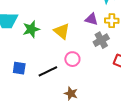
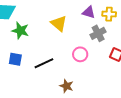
green star: (31, 29) -> (20, 31), moved, turned 30
pink circle: (72, 59) -> (80, 54), moved

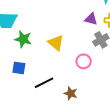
yellow triangle: (59, 23) -> (56, 43), moved
black line: (44, 63) -> (44, 83), moved

